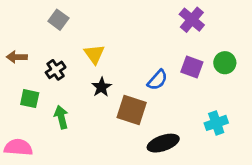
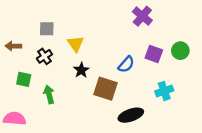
gray square: (58, 20) -> (47, 29), moved, turned -35
purple cross: (192, 20) -> (142, 16), moved
cyan cross: (216, 123) -> (164, 91), moved

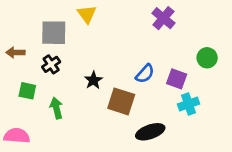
gray square: (47, 29) -> (54, 33), size x1.5
yellow triangle: (76, 44) -> (87, 14), moved
purple square: (154, 54) -> (177, 79), moved

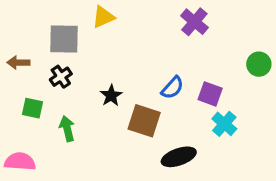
yellow triangle: (87, 14) -> (103, 17), turned 42
green circle: (207, 58) -> (259, 64), moved
cyan cross: (189, 104) -> (224, 124), turned -30

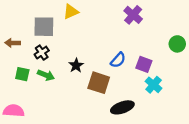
green arrow: (67, 129) -> (46, 75), moved, turned 126

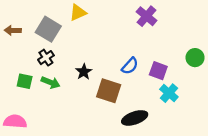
gray square: (44, 27) -> (48, 29), turned 30
brown arrow: (13, 43) -> (13, 30), moved
green circle: (177, 44) -> (195, 58), moved

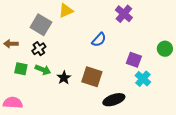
brown arrow: (13, 30) -> (11, 44), moved
blue semicircle: (130, 66) -> (99, 40), moved
black star: (84, 72) -> (64, 78), moved

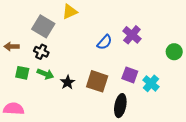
purple cross: (124, 14) -> (132, 35), moved
black cross: (39, 49) -> (41, 52), turned -32
purple square: (134, 60) -> (130, 75), moved
black ellipse: (114, 100) -> (120, 106), turned -60

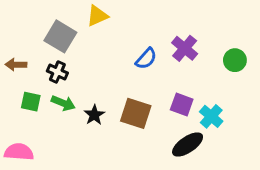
green circle: (174, 52) -> (235, 60), moved
black ellipse: (120, 106) -> (188, 145), moved, turned 45

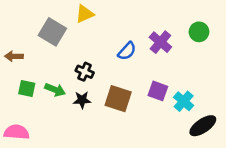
green circle: (235, 60) -> (199, 32), moved
black cross: (57, 72) -> (85, 72), moved
black star: (94, 115) -> (82, 100), turned 30
black ellipse: (188, 145) -> (203, 126), moved

